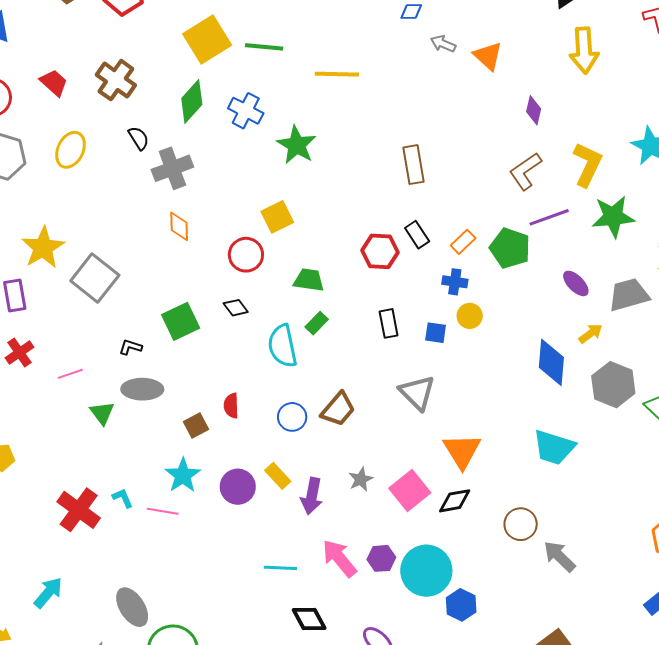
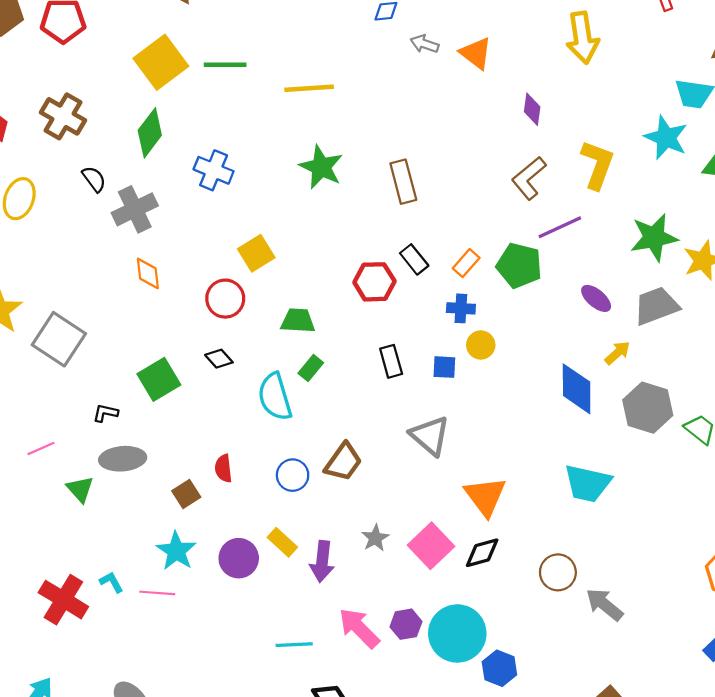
blue cross: (246, 111) -> (214, 170), moved
green star: (297, 145) -> (321, 167), moved
green star: (613, 217) -> (654, 237), moved

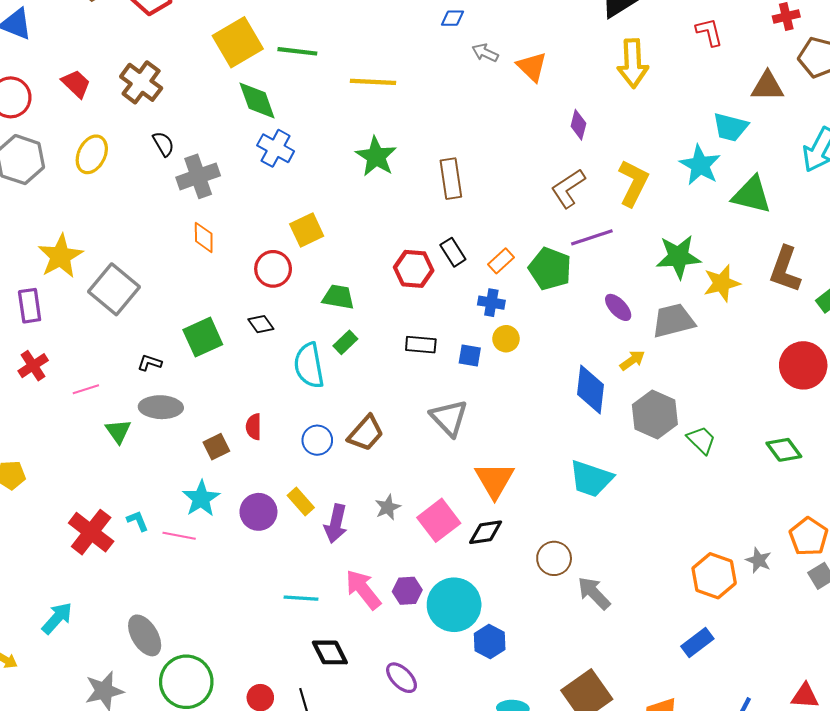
green diamond: (150, 133) -> (257, 101), moved, turned -63
black rectangle: (391, 361) -> (421, 345), turned -76

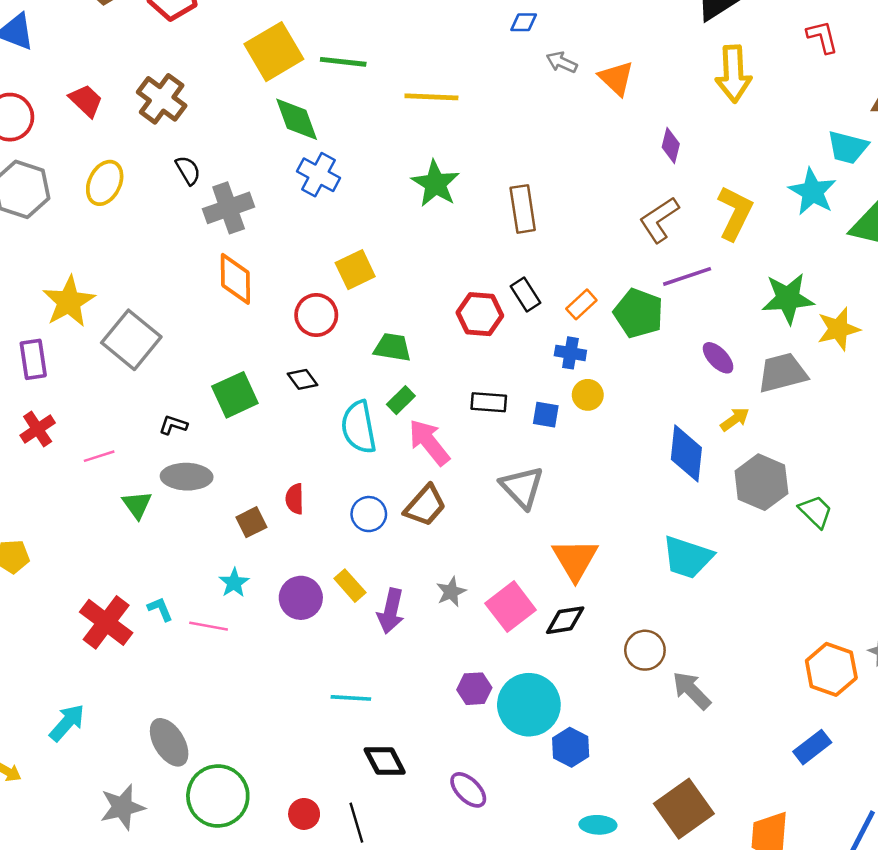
orange diamond: (204, 237) -> (235, 279), size x1.4
cyan star: (201, 499) -> (234, 583), size x0.7
pink arrow: (363, 589) -> (429, 442), moved

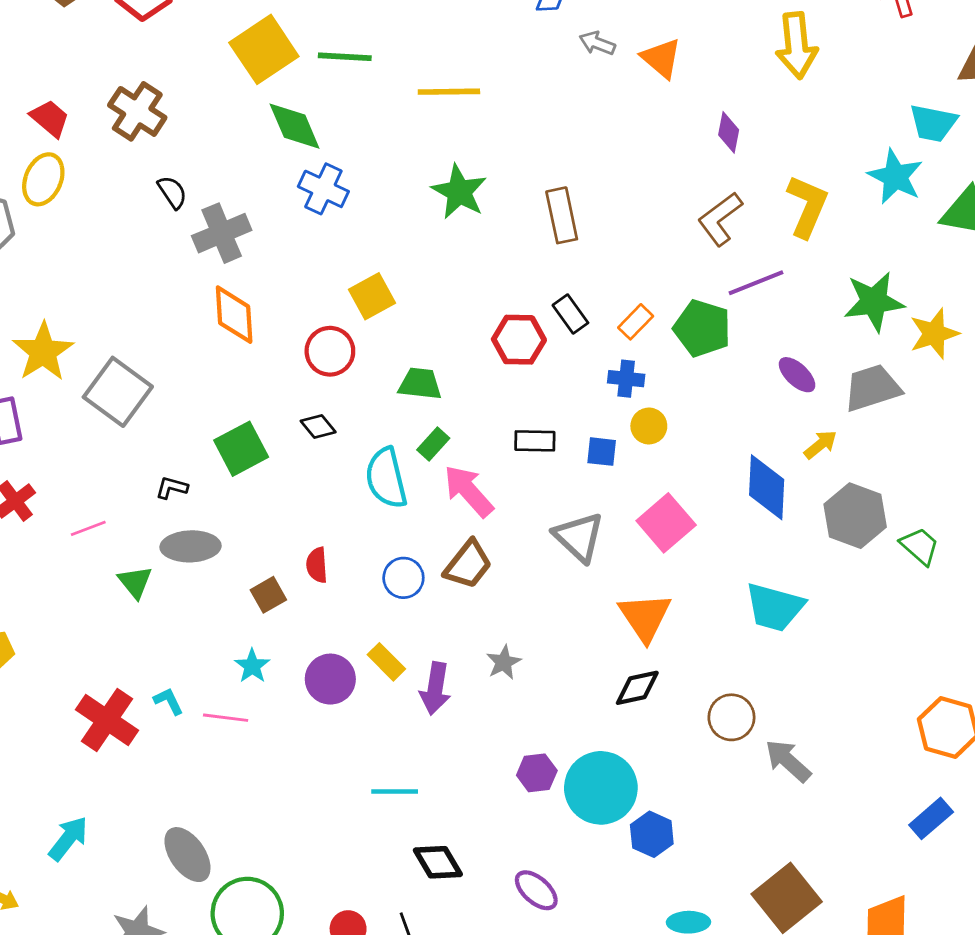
yellow ellipse: (105, 183) -> (43, 179), moved
pink square: (511, 607) -> (666, 523), moved

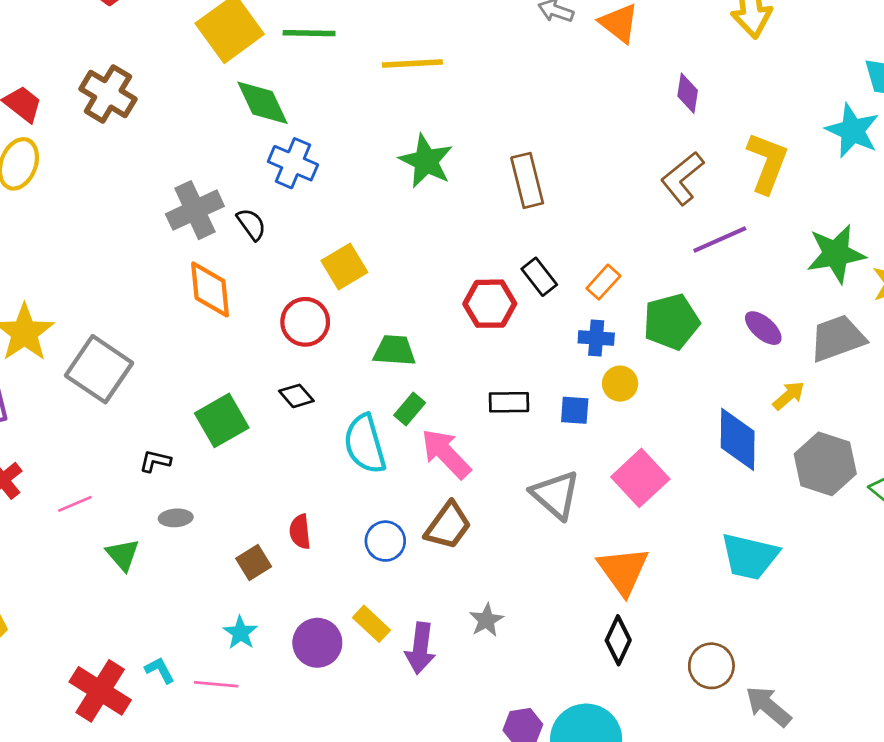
black semicircle: (172, 192) -> (251, 224), moved
green pentagon: (702, 328) -> (671, 322), moved, turned -30
gray ellipse: (191, 546) -> (176, 518), size x0.6
black diamond: (637, 688) -> (618, 640), turned -51

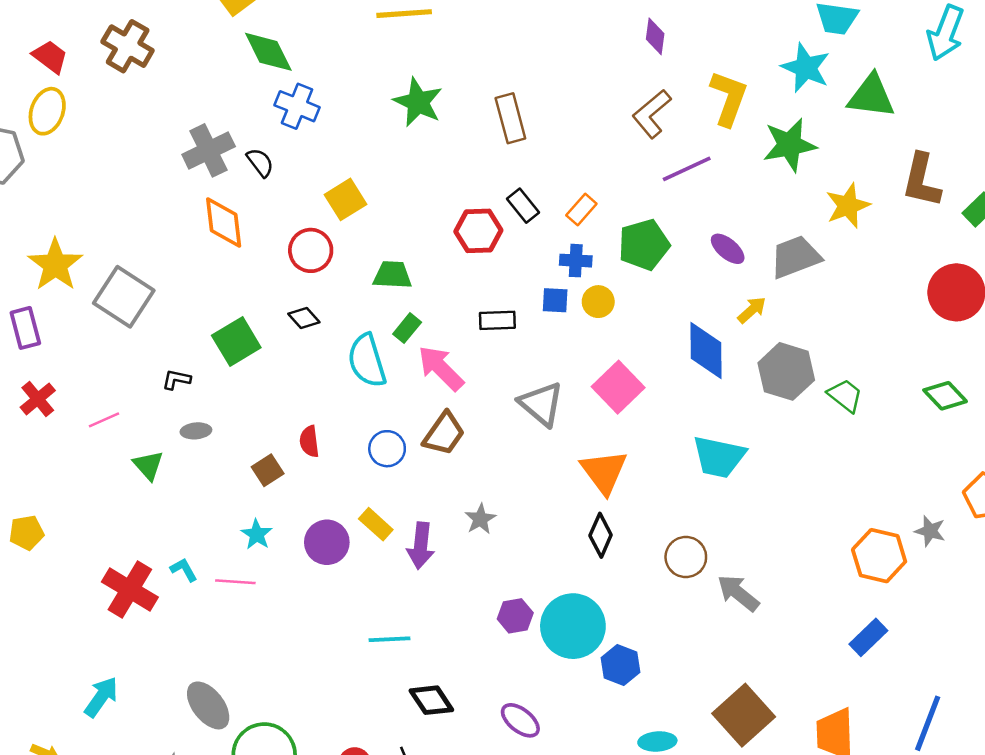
green star: (836, 254) -> (790, 145), moved
blue square: (575, 410) -> (555, 300), moved

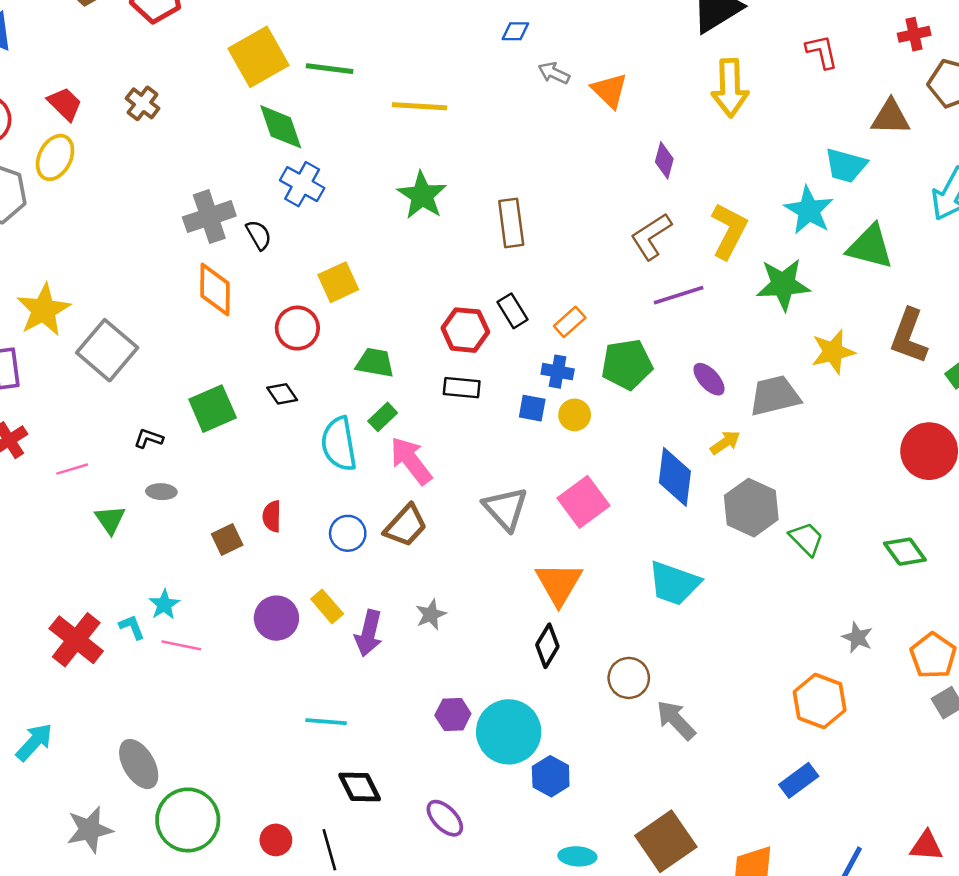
brown cross: (128, 46) -> (143, 103), size x0.7
black rectangle: (497, 320) -> (462, 388), moved
gray star: (930, 531) -> (857, 637), moved
cyan star: (257, 534) -> (164, 605), moved

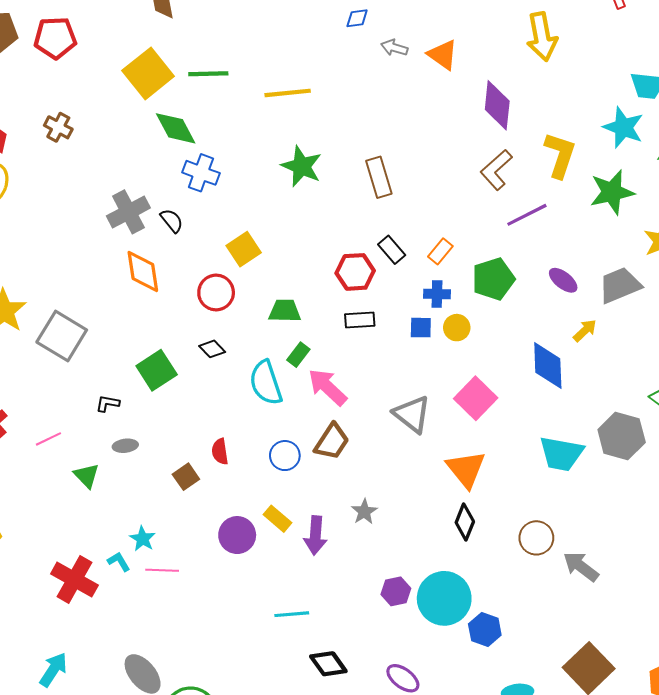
purple diamond: (664, 160) -> (497, 105), size x1.6
gray hexagon: (751, 508) -> (622, 436), moved

